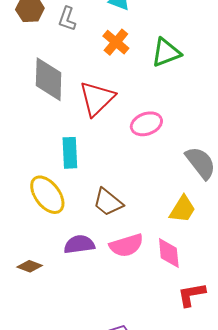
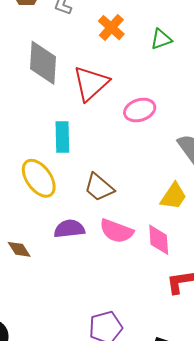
green triangle: (166, 53) -> (161, 39), size x0.7
pink semicircle: (126, 245) -> (116, 231), turned 36
brown diamond: (30, 266) -> (19, 249), turned 35

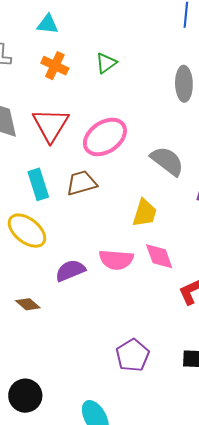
pink ellipse: (140, 110) -> (105, 137), size x1.4
brown trapezoid: (99, 187) -> (81, 183), moved, turned 140
yellow trapezoid: (174, 196) -> (145, 213), moved

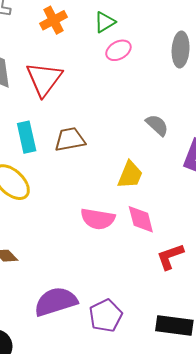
orange cross: (55, 66) -> (54, 20), turned 32
pink ellipse: (105, 137) -> (118, 50), moved, size x0.6
gray semicircle: (167, 161) -> (157, 125), size x0.7
purple semicircle: (70, 271) -> (56, 302), moved, size x1.4

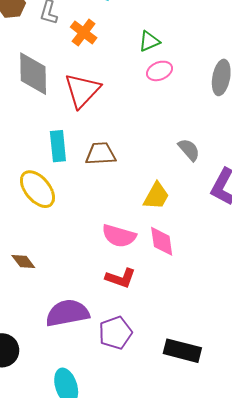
orange cross: (54, 20) -> (84, 32), moved, turned -32
red L-shape: (170, 257) -> (120, 278), moved, turned -148

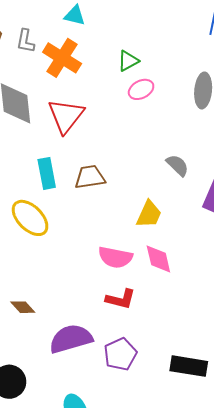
orange cross: (84, 32) -> (62, 58), size x1.4
brown diamond: (23, 261) -> (23, 307), moved

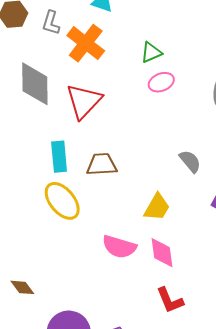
yellow ellipse: (30, 218) -> (62, 201), moved
red L-shape: (121, 299) -> (170, 300), moved, turned 48

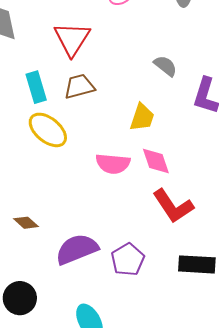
red triangle: (84, 101) -> (72, 39), moved
red L-shape: (170, 300) -> (173, 206), size x1.4

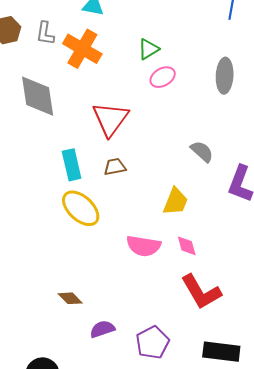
brown trapezoid: (79, 86) -> (115, 167), size x0.7
pink diamond: (156, 161) -> (187, 246), size x0.7
brown diamond: (26, 223) -> (70, 298), moved
purple semicircle: (77, 249) -> (102, 329), size x0.6

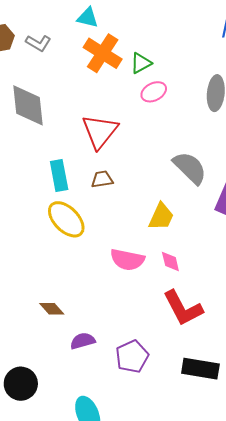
gray L-shape: (45, 33) -> (38, 43), turned -70
orange cross: (82, 49) -> (103, 53), moved
gray semicircle: (202, 151) -> (190, 168), size x1.5

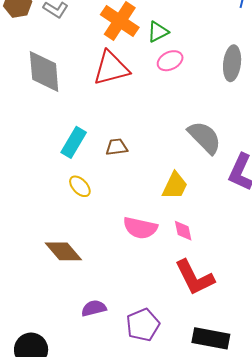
red triangle: (100, 131) -> (111, 68), moved, turned 36
cyan rectangle: (59, 176) -> (74, 142), turned 40
yellow ellipse: (66, 219) -> (80, 186), size x0.6
brown diamond: (52, 309) -> (63, 251), moved, size x1.5

